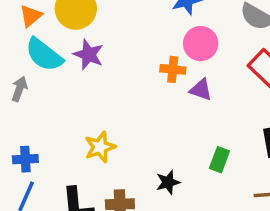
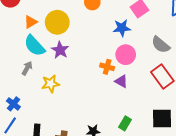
gray arrow: (19, 89) -> (27, 68), moved
yellow star: (100, 147) -> (51, 84), moved
blue cross: (25, 159) -> (13, 104), turned 32

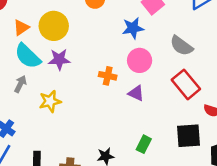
purple star: (60, 50) -> (59, 59), turned -30
orange cross: (107, 67) -> (108, 76), moved

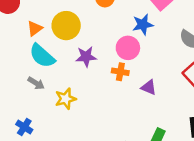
purple star: (59, 59) -> (86, 57), moved
pink circle: (140, 60) -> (128, 48), moved
gray arrow: (20, 84) -> (36, 83), turned 98

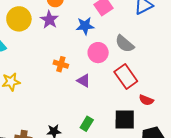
pink circle: (128, 48) -> (98, 53), moved
purple star: (86, 57) -> (49, 20), moved, turned 30

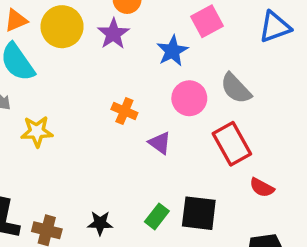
blue star: (85, 26) -> (172, 51), turned -30
black square: (125, 120) -> (199, 213), moved

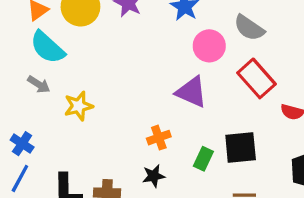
orange cross: (124, 111) -> (159, 138), moved, turned -30
purple triangle: (160, 143) -> (191, 92), size x1.5

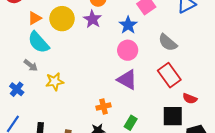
pink circle: (209, 46) -> (128, 50), moved
blue cross: (22, 144) -> (17, 89), moved
black square: (241, 147) -> (173, 116), moved

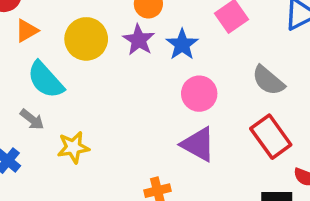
orange triangle: (35, 18) -> (27, 31), moved
blue star: (128, 25) -> (182, 44), moved

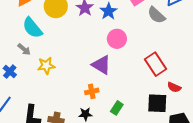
gray semicircle: (268, 80) -> (156, 15), moved
purple triangle: (198, 144) -> (101, 65), moved

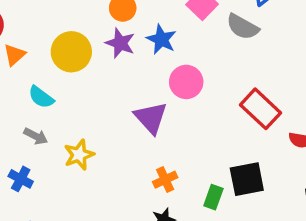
cyan semicircle: (32, 28) -> (41, 97), size x0.7
purple triangle: (101, 65) -> (151, 118), moved, turned 30
black square: (157, 103) -> (247, 179), moved

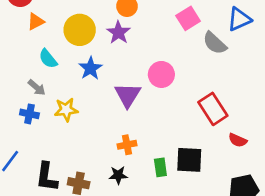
blue star: (161, 39) -> (90, 68), moved
blue cross: (21, 179) -> (29, 114), moved, turned -30
green rectangle: (213, 197) -> (160, 167), turned -42

